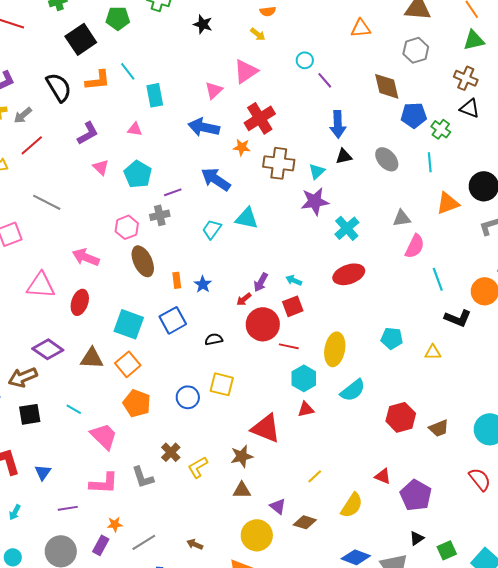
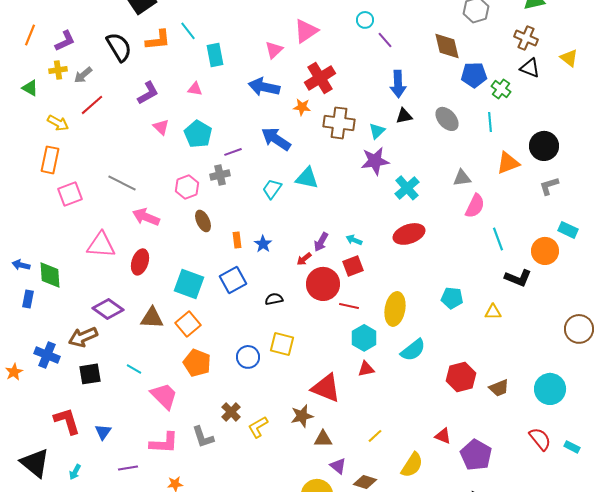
gray line: (47, 202) -> (122, 183), moved
brown ellipse: (143, 261) -> (203, 221), size x0.7
brown triangle: (242, 490) -> (323, 439), moved

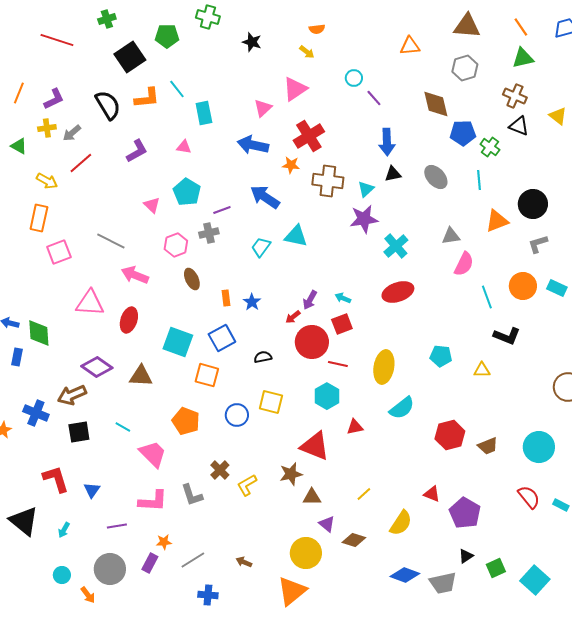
pink triangle: (161, 127) -> (152, 205), moved
orange circle: (545, 251) -> (523, 286), moved
orange square: (188, 324) -> (207, 375), moved, turned -35
cyan hexagon: (364, 338) -> (327, 396), moved

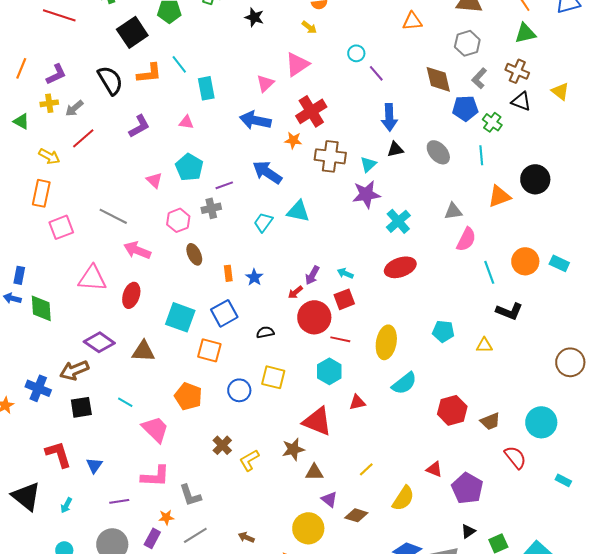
gray L-shape: (538, 244) -> (479, 78), moved, turned -30
blue rectangle: (17, 357) -> (19, 275), moved
gray L-shape: (192, 495) -> (190, 495), moved
red semicircle: (529, 497) -> (515, 457), moved

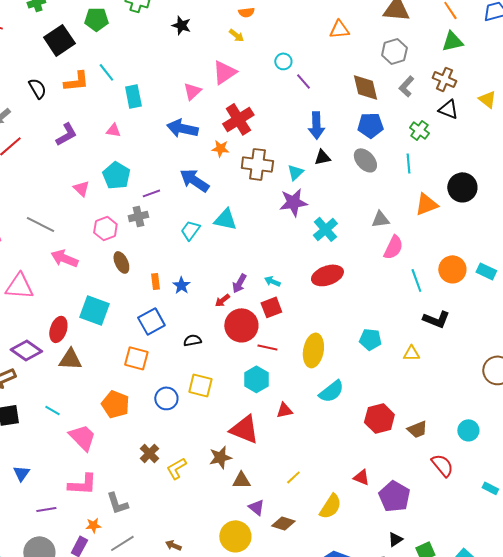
black semicircle: (110, 80) -> (37, 88), size x0.7
blue pentagon: (465, 108) -> (370, 125), moved
red ellipse: (131, 295) -> (58, 329), moved
cyan square: (180, 317) -> (94, 310), moved
cyan circle: (541, 422) -> (468, 430), size x0.7

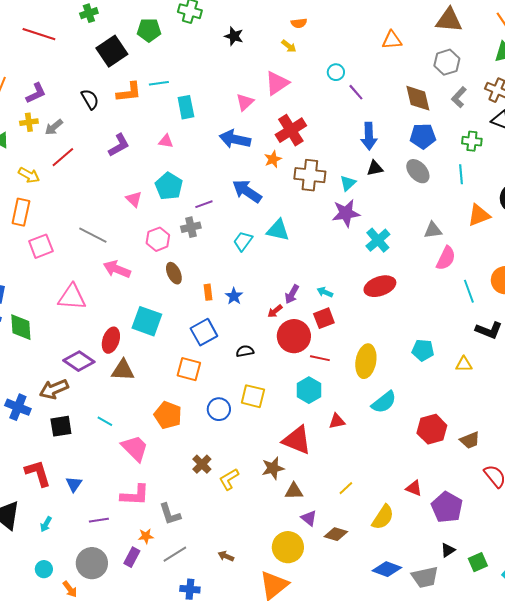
cyan line: (106, 72) -> (159, 83), turned -60
green cross: (419, 130) -> (472, 141), turned -30
orange star: (220, 148) -> (273, 159), turned -30

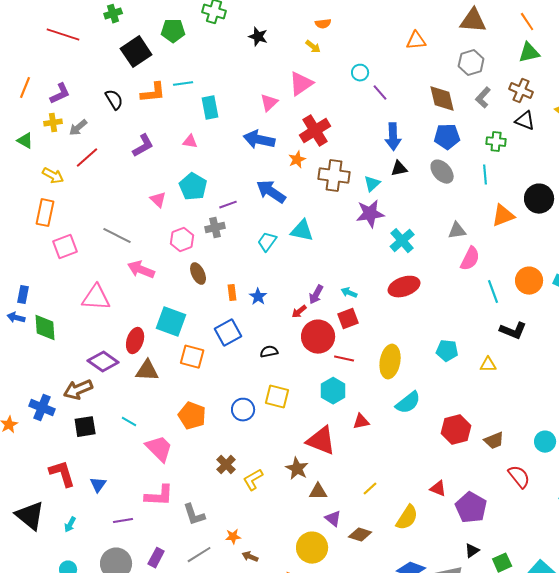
orange square: (189, 369) -> (192, 357), moved
brown star: (273, 468) -> (297, 469), turned -30
orange star: (146, 536) -> (233, 537), moved

